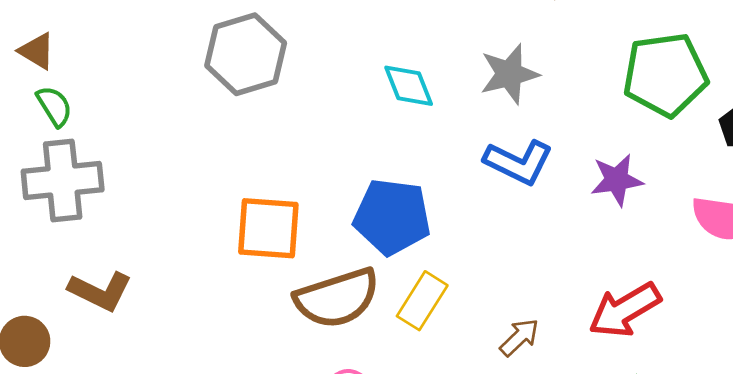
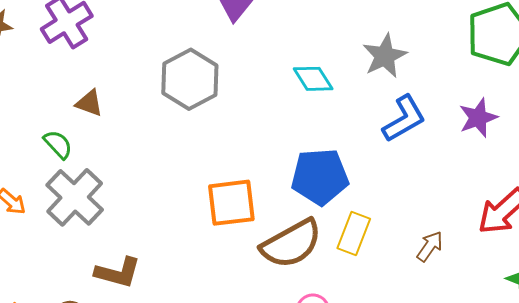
brown triangle: (37, 51) -> (89, 103), moved
blue L-shape: (518, 162) -> (404, 119), turned -45
gray cross: (63, 181) -> (75, 197), turned -30

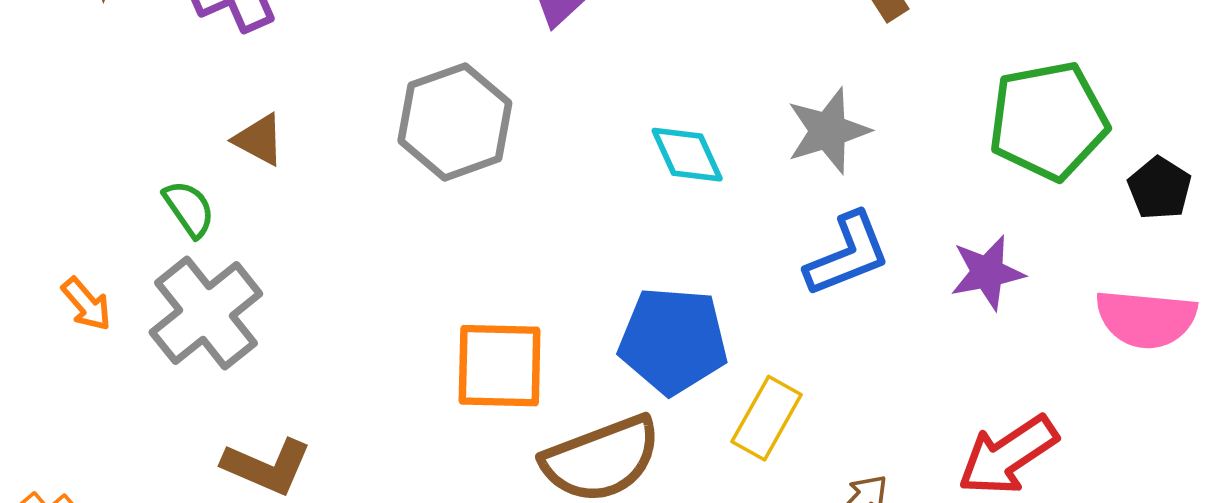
yellow rectangle: (354, 233) -> (767, 418), moved

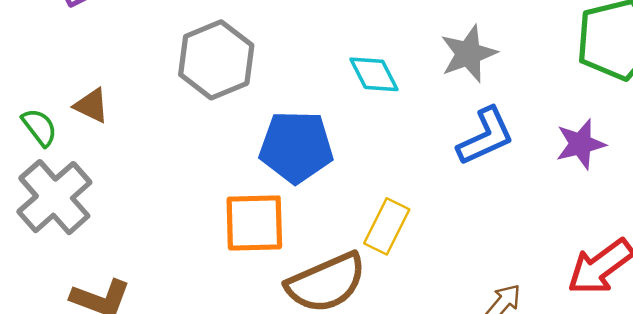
brown triangle: (259, 140) -> (92, 105), moved
blue pentagon: (673, 341) -> (296, 147), moved
yellow rectangle: (767, 418) -> (387, 226), moved

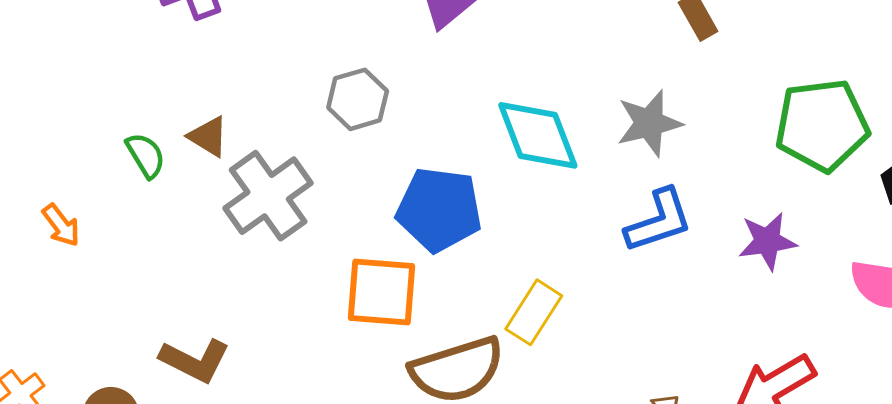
gray hexagon: (216, 60) -> (358, 99), size x0.7
cyan diamond: (374, 74) -> (538, 135), size x1.5
gray cross: (54, 197) -> (268, 196), moved

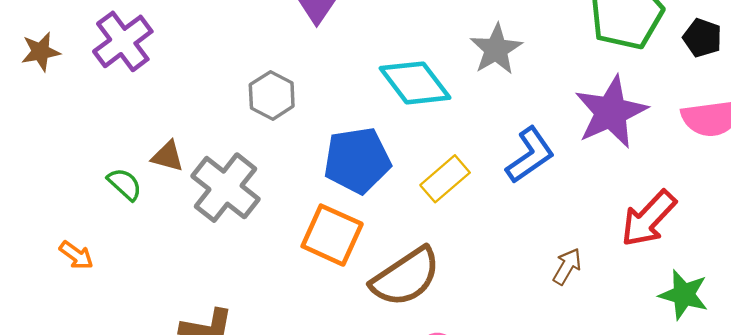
blue L-shape: (659, 221) -> (530, 155), moved
purple star: (767, 241) -> (611, 112), size x1.6
orange square: (382, 292) -> (332, 235), turned 36
yellow rectangle: (534, 312) -> (445, 179), moved, turned 33

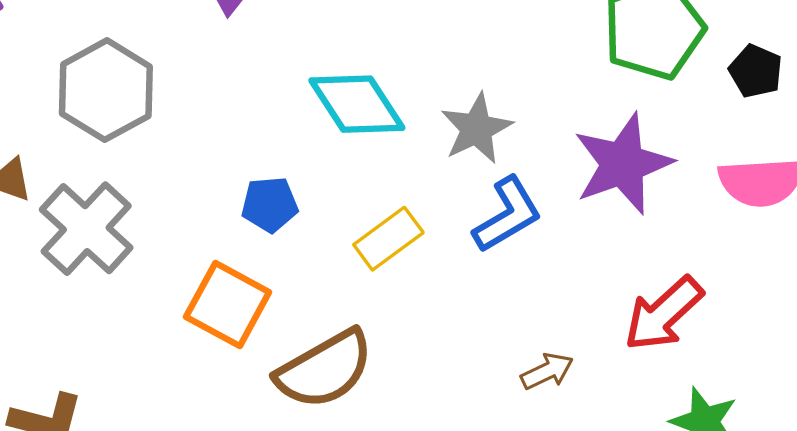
gray star: (496, 49) -> (476, 129), moved
gray hexagon: (272, 95) -> (106, 90), moved, size x1.5
blue pentagon: (357, 160) -> (270, 204), size x0.6
brown arrow: (567, 266) -> (547, 371), turned 30

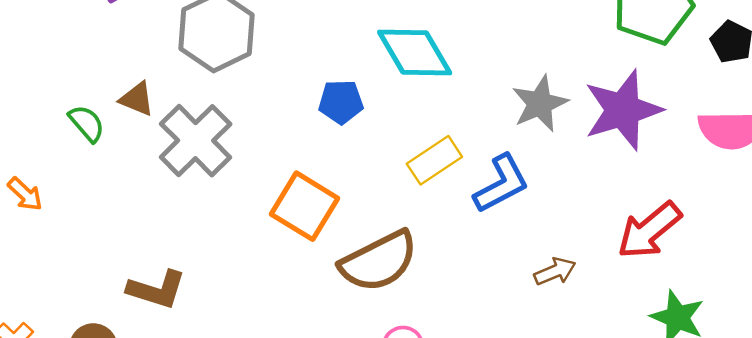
gray star: (476, 129) -> (540, 104), moved
blue pentagon: (270, 204) -> (341, 102), moved
blue L-shape: (507, 215) -> (501, 184), moved

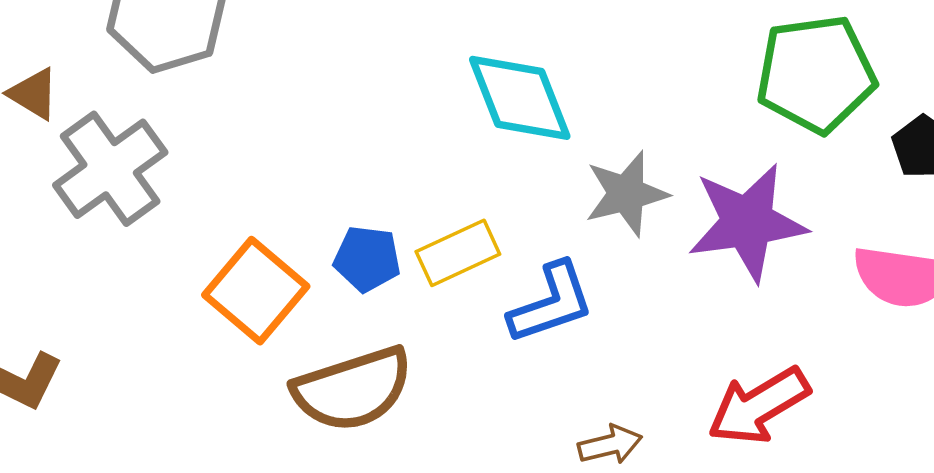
cyan diamond: (415, 53) -> (520, 98), moved
blue pentagon: (341, 102) -> (367, 259), moved

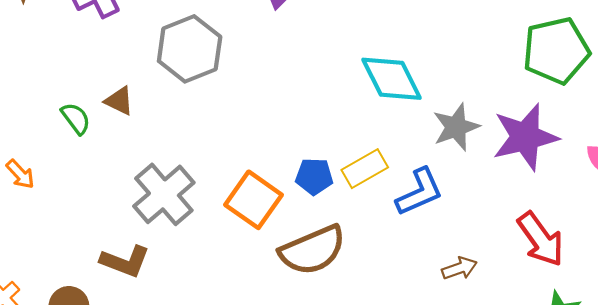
gray cross: (110, 169) -> (164, 194), moved
red arrow: (759, 406) -> (541, 239), turned -90

